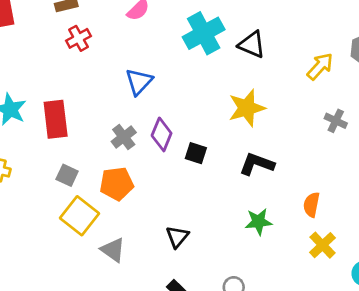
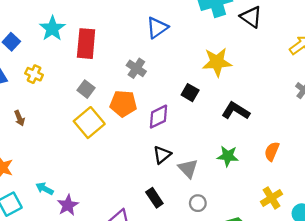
yellow star: (247, 108) -> (217, 62), moved
purple diamond: (162, 134) -> (158, 117), moved, turned 30
gray cross: (124, 137) -> (136, 68), turned -30
yellow cross: (323, 245) -> (272, 198), moved
gray triangle: (113, 250) -> (188, 168), moved

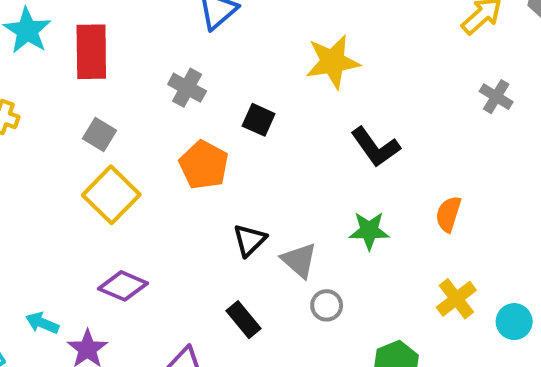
black square: (190, 93) -> (259, 120), moved
orange pentagon: (123, 104) -> (204, 165), moved, turned 30
black L-shape: (236, 111) -> (375, 147), turned -152
purple diamond: (158, 117) -> (123, 286), moved, turned 55
gray circle: (198, 203) -> (327, 305), moved

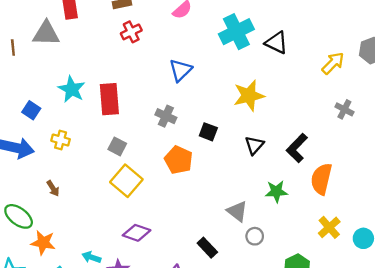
black L-shape: (375, 147) -> (297, 148), moved, turned 84
orange semicircle: (448, 214) -> (321, 179), size x1.5
black triangle: (249, 240) -> (254, 145), moved

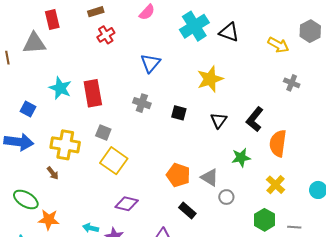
yellow arrow: (333, 63) -> (278, 45), turned 80
yellow cross: (61, 140) -> (65, 145), moved, size x1.8
orange pentagon: (179, 160) -> (178, 175), moved
yellow cross: (329, 227) -> (275, 185), moved

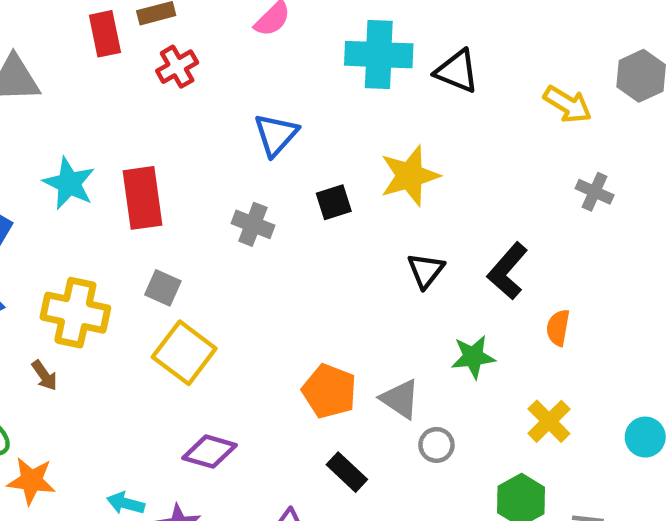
red rectangle: (52, 20) -> (105, 34), moved
cyan cross: (194, 26) -> (379, 55), turned 32
black square: (179, 113) -> (334, 202), moved, turned -35
orange semicircle: (278, 143) -> (558, 328), size x0.6

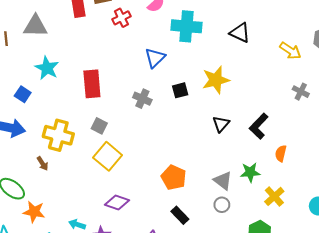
cyan cross: (379, 55) -> (186, 26), moved
red cross: (177, 67) -> (121, 18), moved
cyan star: (69, 183) -> (47, 68), moved
green star: (473, 357) -> (250, 172), moved
gray triangle: (400, 399) -> (223, 181), moved

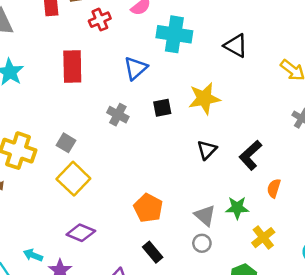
red rectangle: (92, 84) -> (72, 67), moved

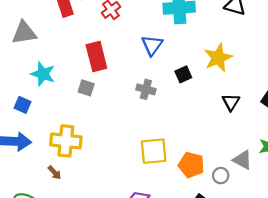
gray square: (66, 143) -> (86, 88), moved
yellow square: (73, 179) -> (154, 151), moved, turned -36
gray circle: (202, 243) -> (221, 176), moved

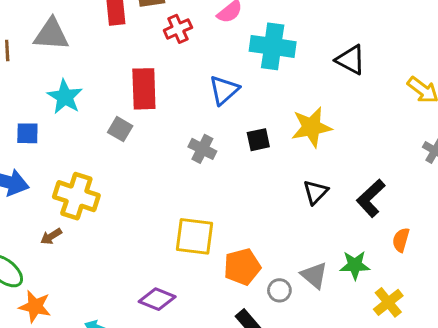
blue square: (23, 105) -> (27, 133), turned -35
orange pentagon: (191, 165) -> (242, 267), turned 30
brown arrow: (54, 173) -> (51, 236), turned 88

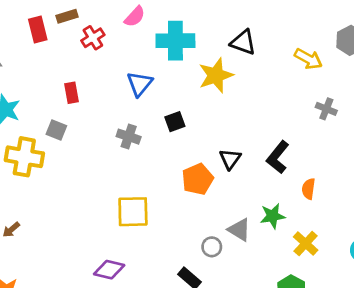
red rectangle: (144, 89) -> (71, 93), size x0.6
yellow star: (311, 127) -> (216, 75), moved
yellow cross: (76, 196) -> (24, 157), moved
orange pentagon: (242, 267) -> (198, 179), moved

